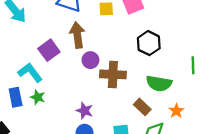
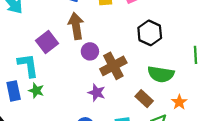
cyan L-shape: (30, 72) -> (28, 65), turned 30
brown cross: (113, 74) -> (113, 66), turned -30
purple star: (85, 111) -> (97, 93), moved

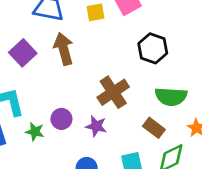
purple square: (47, 42) -> (23, 53), moved
purple circle: (90, 51) -> (61, 119), moved
green star: (36, 91) -> (35, 132), moved

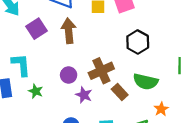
purple circle: (61, 119) -> (69, 75), moved
brown rectangle: (154, 128) -> (120, 92), moved

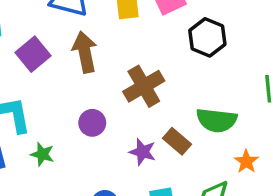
black hexagon: (138, 42) -> (207, 37), moved
brown cross: (101, 71) -> (144, 86), moved
purple star: (84, 95) -> (143, 152), moved

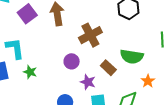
purple circle: (92, 123) -> (72, 61), moved
purple star: (143, 152) -> (88, 82), moved

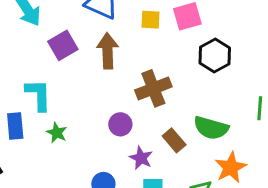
orange star: (148, 81) -> (231, 167), size x1.5

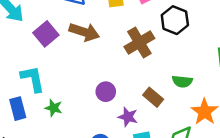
brown arrow: (108, 51) -> (84, 32), turned 120
brown cross: (153, 88) -> (139, 42), moved
green semicircle: (211, 128) -> (182, 81), size x0.7

